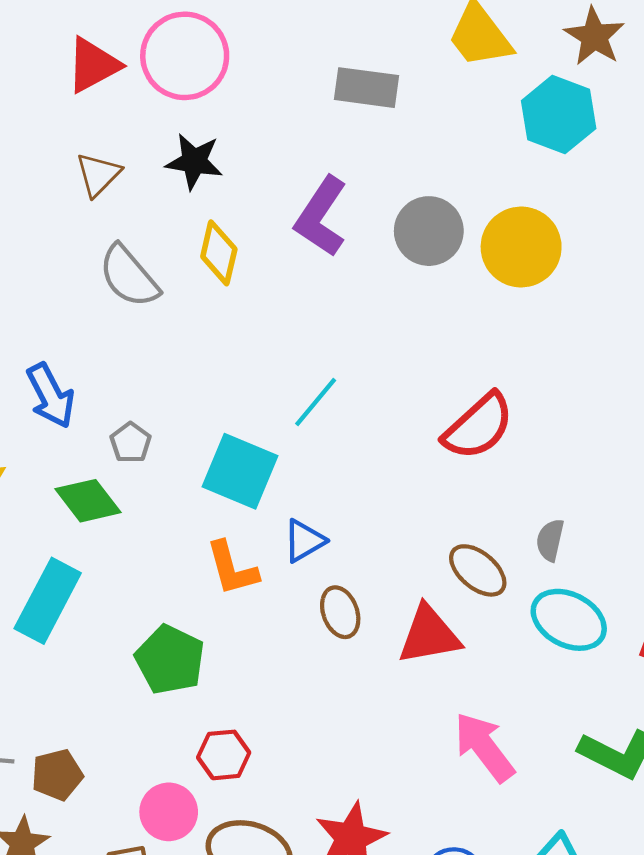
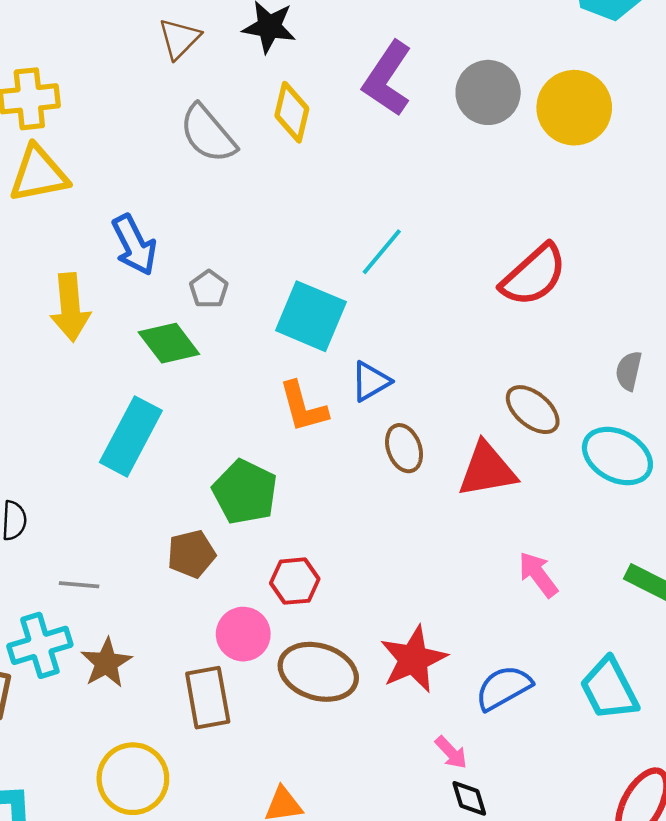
gray semicircle: (550, 540) -> (629, 371), moved
pink arrow: (484, 747) -> (538, 575), size x0.7
brown pentagon: (57, 775) -> (191, 554), moved

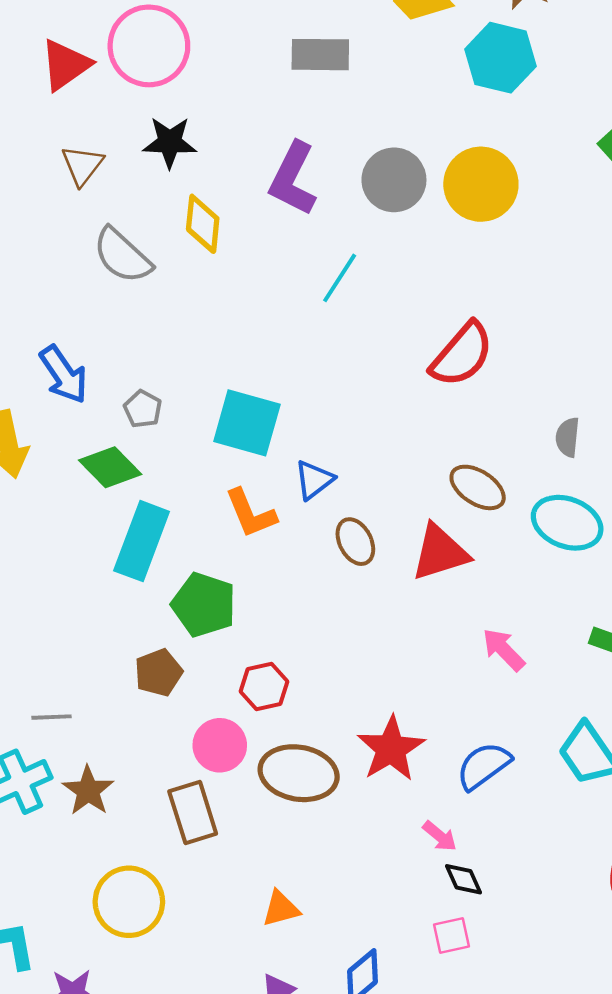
cyan line: (382, 252) -> (340, 278), moved
cyan rectangle: (131, 436) -> (142, 541), moved

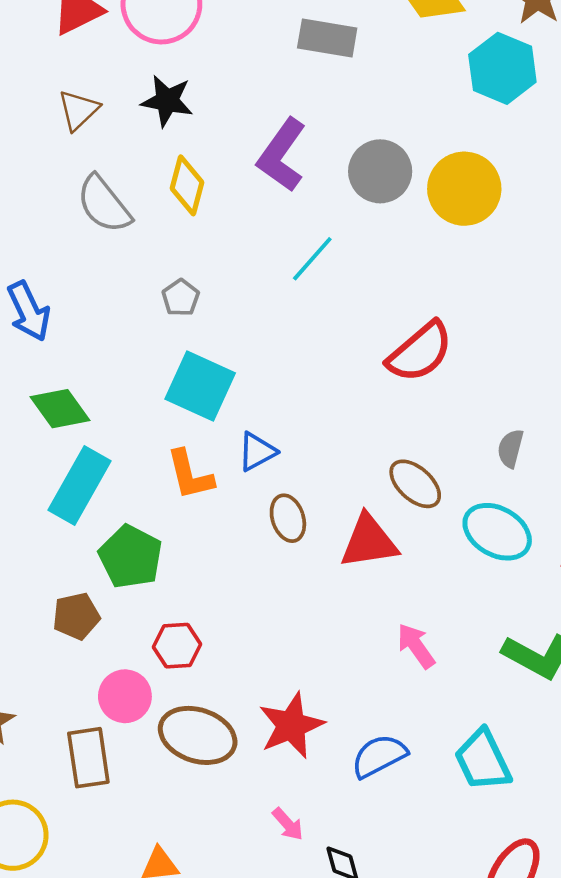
gray pentagon: (143, 409) -> (181, 298), moved
pink arrow: (440, 836) -> (288, 824), moved

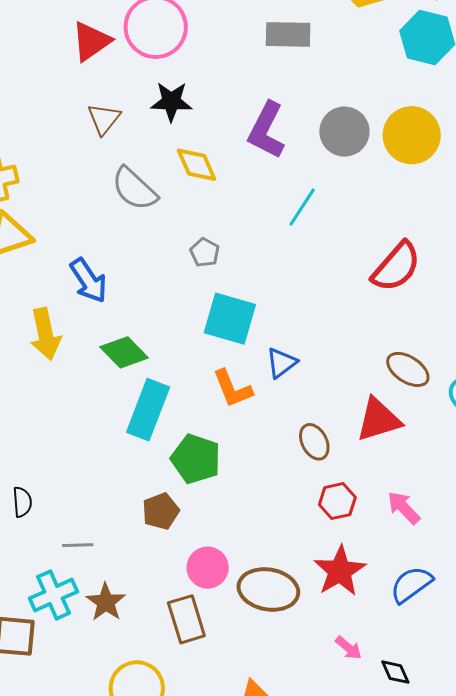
yellow diamond: (187, 185) -> (197, 165), turned -30
brown ellipse: (288, 518) -> (314, 442), moved
red hexagon: (177, 646) -> (337, 501), moved
pink arrow: (416, 646) -> (404, 508), moved

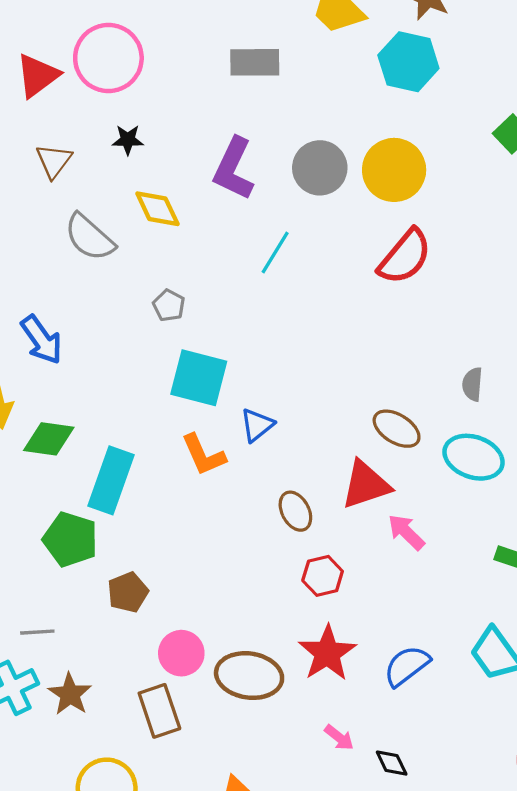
black star: (171, 102) -> (128, 140), size x0.7
red semicircle: (396, 267) -> (405, 257), moved
green diamond: (124, 352) -> (49, 439), moved, turned -36
green pentagon: (196, 459) -> (70, 539), moved
pink arrow: (404, 508) -> (406, 532), moved

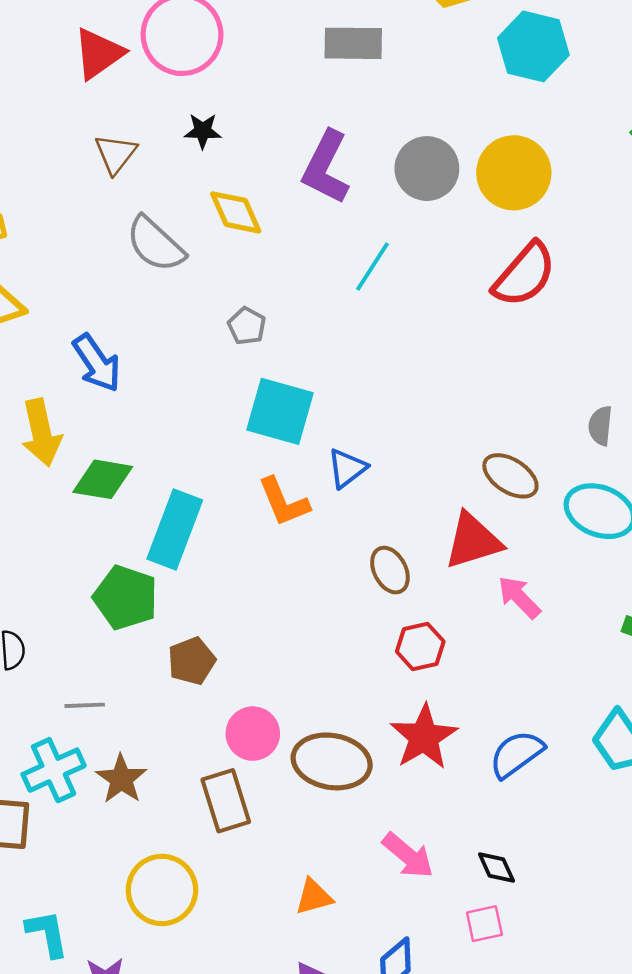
pink arrow: (339, 738) -> (408, 855), moved, size x1.5

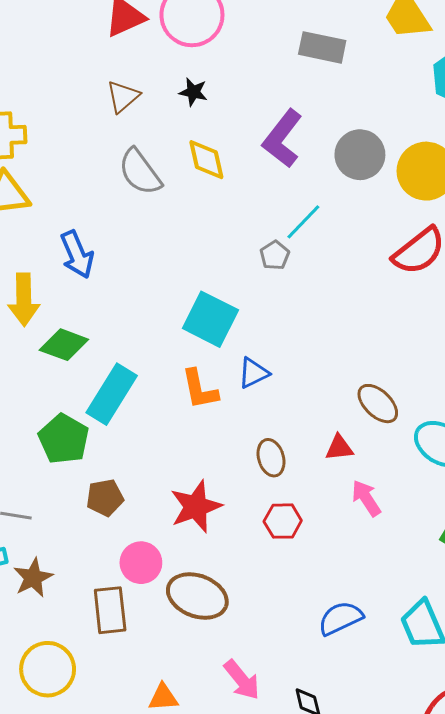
gray pentagon: (247, 326) -> (275, 255), moved
red triangle: (473, 541) -> (339, 448), size x0.6
red star: (424, 737) -> (196, 507), moved

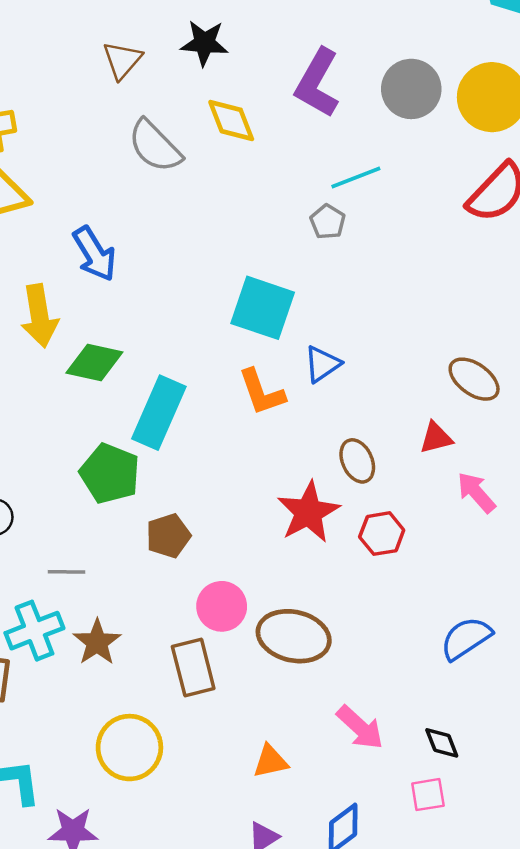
black star: (193, 92) -> (204, 43), size x1.4
cyan line: (303, 222) -> (356, 177), turned 33
red star: (196, 507) -> (308, 512), moved

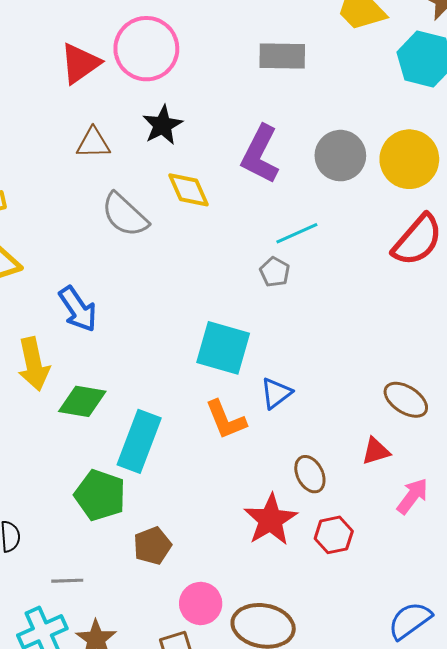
black star: (204, 43) -> (163, 125), turned -30
brown triangle: (122, 60) -> (93, 143), turned 51
pink arrow: (476, 492) -> (412, 496), turned 81

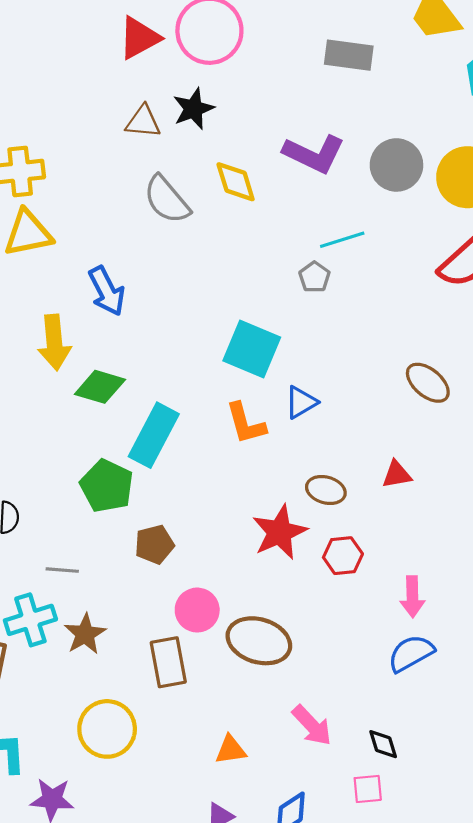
black star: (163, 125) -> (193, 109), moved
purple L-shape: (260, 154) -> (314, 154), turned -98
brown ellipse: (406, 400) -> (428, 383), moved
brown ellipse: (310, 474) -> (326, 490), turned -54
pink arrow: (412, 496) -> (412, 597), moved, turned 135

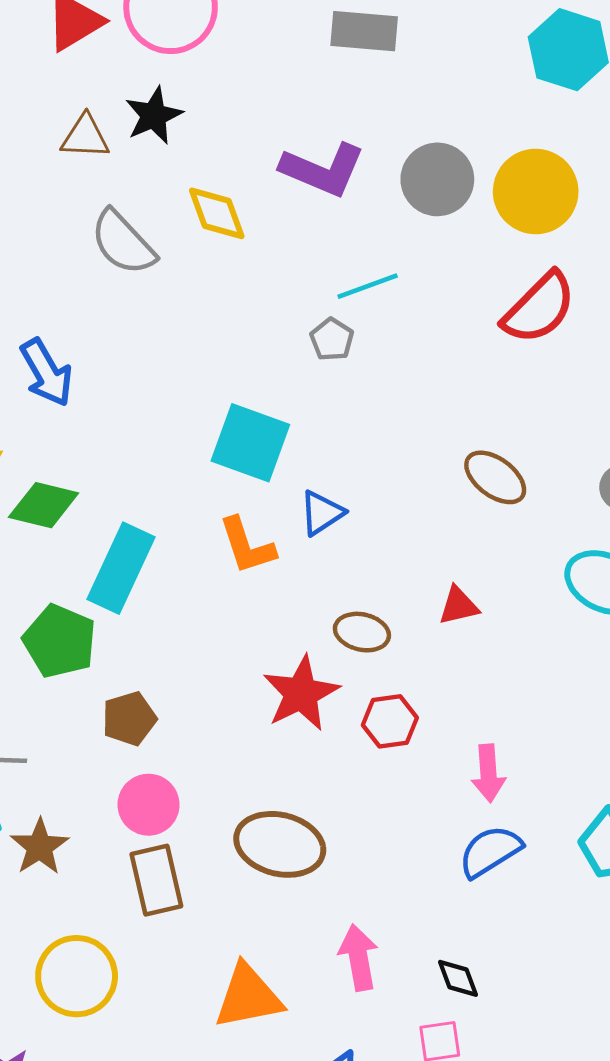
pink circle: (197, 610) -> (149, 805), moved
pink arrow: (312, 725) -> (359, 957), turned -144
orange triangle: (231, 750) -> (248, 997), size x1.6

